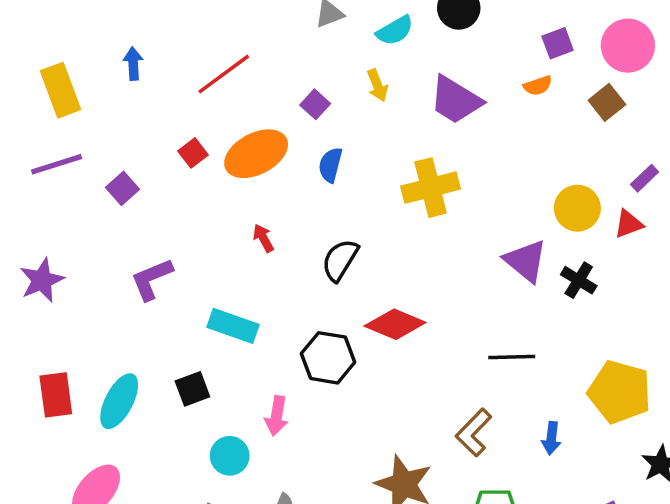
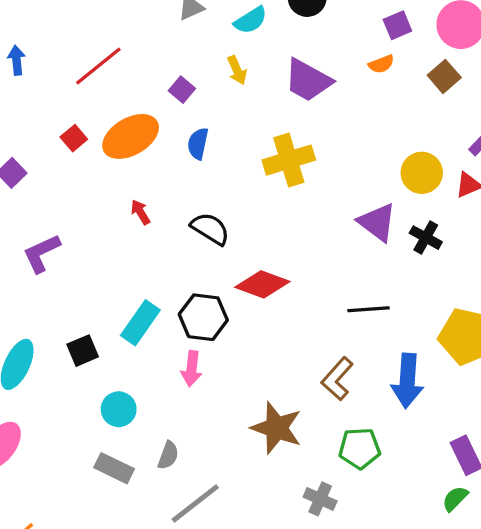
black semicircle: (340, 260) -> (210, 229), turned 93
cyan rectangle: (233, 326) -> (140, 323), moved, turned -72
pink arrow: (277, 416) -> (192, 369), moved
blue arrow: (551, 438) -> (407, 381), size x1.8

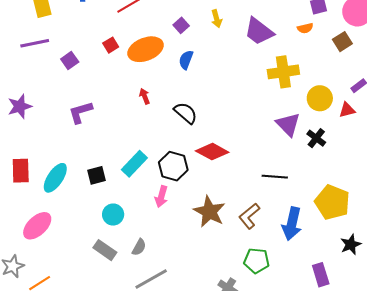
yellow cross: (289, 160) -> (283, 72), moved
brown star: (276, 428) -> (209, 212), moved

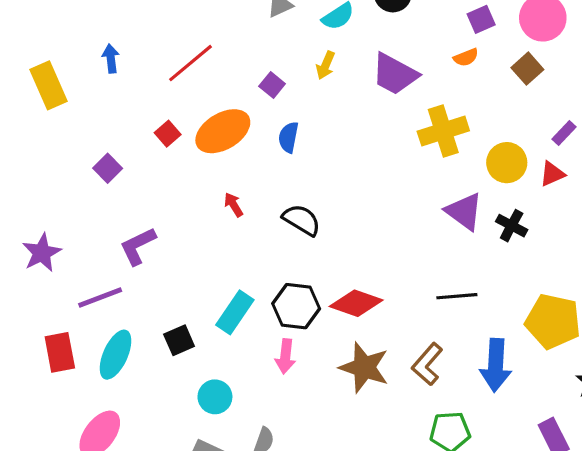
yellow arrow: (217, 19) -> (326, 65), turned 48
purple line: (35, 43) -> (100, 297), moved
red diamond: (212, 152) -> (356, 303), moved

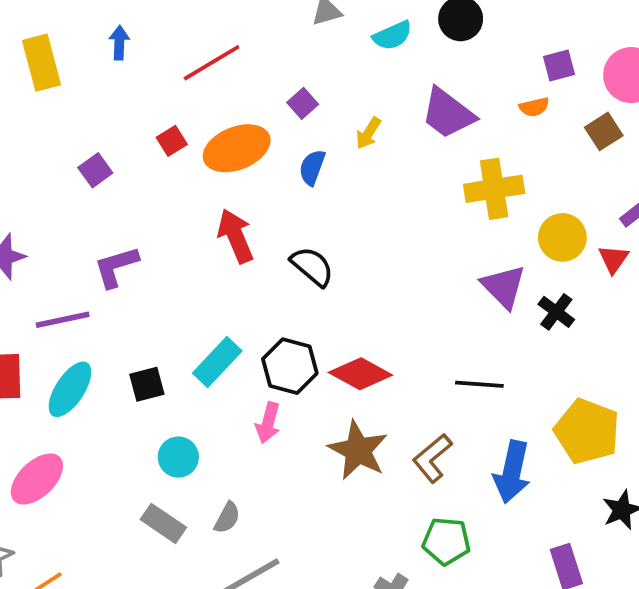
yellow arrow: (326, 65) -> (368, 133), moved
red triangle: (552, 174) -> (613, 259), turned -40
red arrow: (233, 205) -> (235, 236), size x1.8

